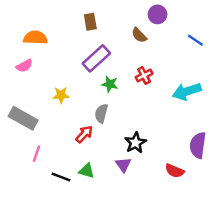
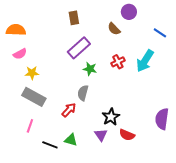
orange semicircle: (35, 38) -> (16, 30), moved
cyan arrow: (187, 91) -> (145, 61), moved, turned -40
yellow star: (61, 95) -> (32, 73), moved
gray rectangle: (23, 118) -> (34, 97), moved
red semicircle: (175, 171) -> (127, 135), moved

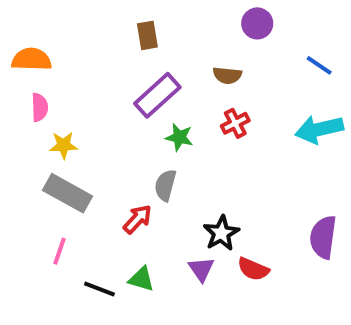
brown semicircle: (114, 29) -> (227, 75), moved, turned -40
pink semicircle: (20, 54) -> (40, 107), turned -64
cyan arrow: (145, 61) -> (319, 129), moved, turned 45

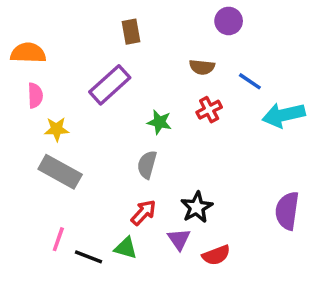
blue line: (319, 65) -> (250, 81), moved
purple rectangle: (157, 95) -> (110, 85), moved
red arrow: (137, 219) -> (143, 213), moved
pink line: (59, 251) -> (58, 239), moved
red semicircle: (253, 269) -> (216, 255), moved, turned -44

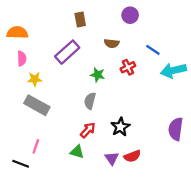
purple circle: (229, 21) -> (130, 15), moved
brown semicircle: (202, 67) -> (112, 43), moved
purple triangle: (179, 239) -> (112, 158), moved
black line: (88, 257) -> (21, 164), moved

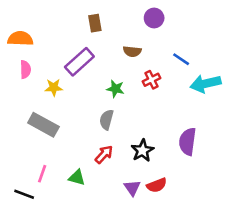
yellow star: (35, 79) -> (54, 87), moved
purple semicircle: (176, 129) -> (188, 142), moved
green triangle: (77, 152) -> (77, 178), moved

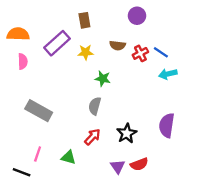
purple rectangle: (79, 62) -> (57, 43), moved
red cross: (151, 80) -> (140, 53), moved
cyan arrow: (206, 84) -> (168, 74), moved, size x0.7
yellow star: (54, 87) -> (86, 52), moved

